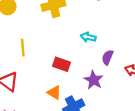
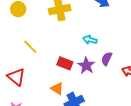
yellow line: (23, 48) -> (30, 47), turned -42
purple star: (94, 80) -> (86, 65), moved

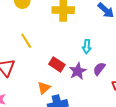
cyan arrow: (90, 40) -> (87, 46), turned -112
orange triangle: (57, 89) -> (44, 88), turned 32

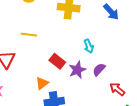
yellow line: (26, 41) -> (29, 35), turned -56
cyan arrow: (87, 46) -> (89, 46), turned -32

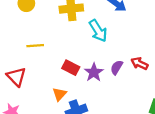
cyan arrow: (89, 46) -> (98, 31), moved, size x1.5
red arrow: (117, 89) -> (139, 63), moved

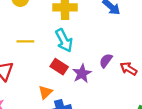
cyan arrow: (98, 31) -> (64, 40), moved
purple semicircle: (117, 67) -> (106, 61), moved

